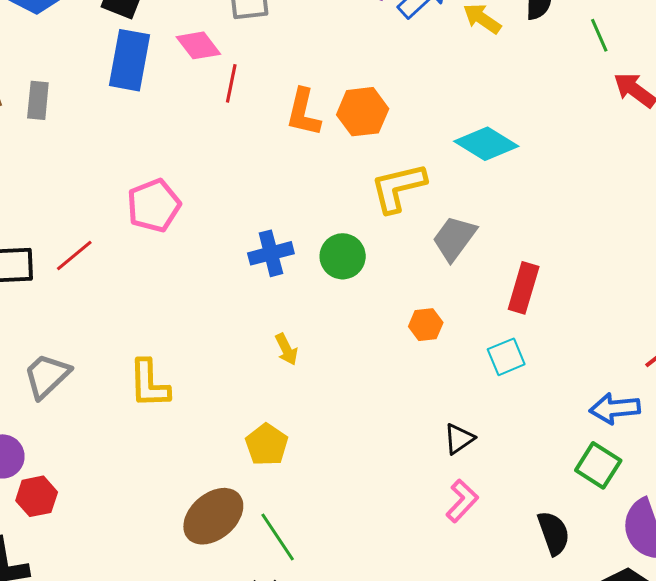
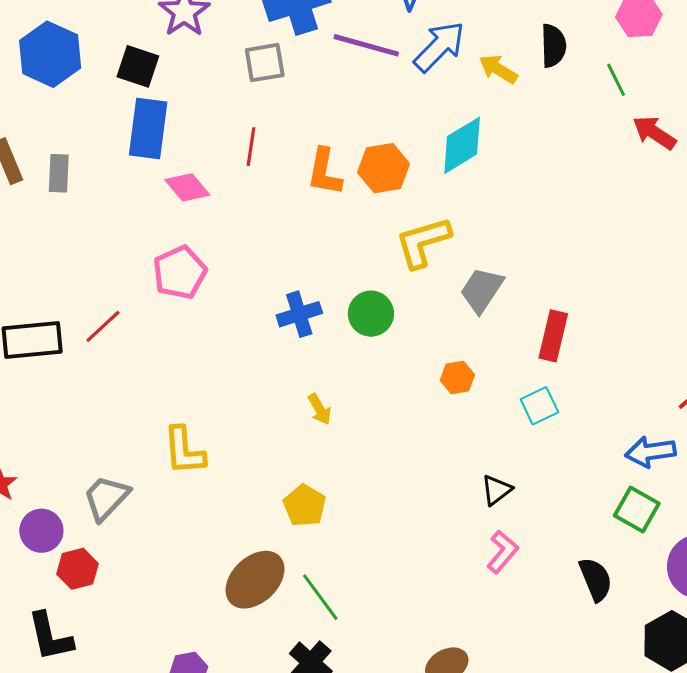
pink diamond: (198, 45) -> (187, 187), moved
cyan diamond: (486, 144) -> (462, 145), moved, turned -60
gray trapezoid: (47, 376) -> (106, 498), moved

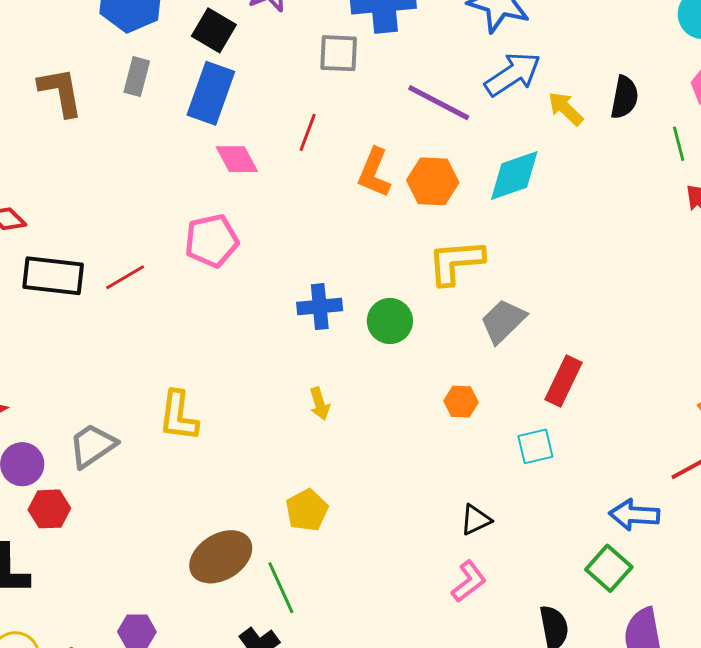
purple line: (366, 45) -> (439, 103), moved
gray rectangle: (59, 173) -> (137, 77), moved
yellow pentagon: (305, 506) -> (307, 510), moved

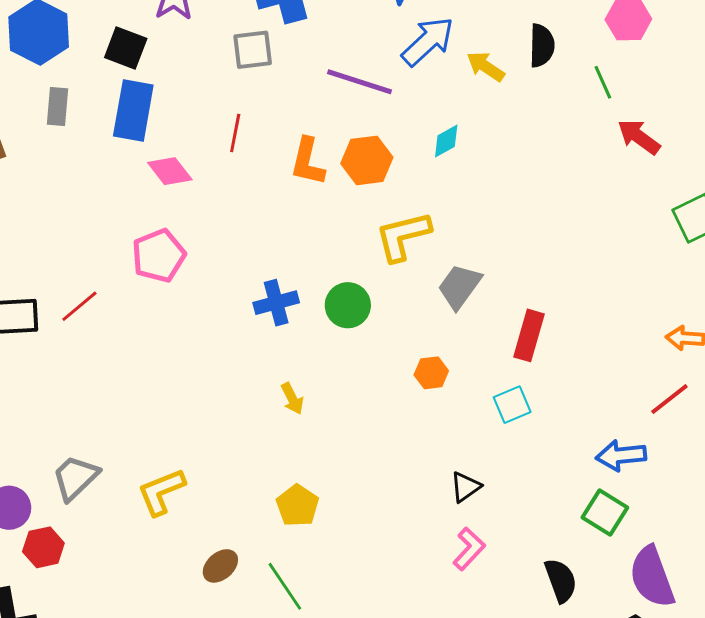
cyan diamond: (514, 176) -> (446, 141), size x0.6
yellow L-shape: (179, 416) -> (161, 492), moved, turned 70
brown ellipse: (221, 557) -> (220, 566), size x0.6

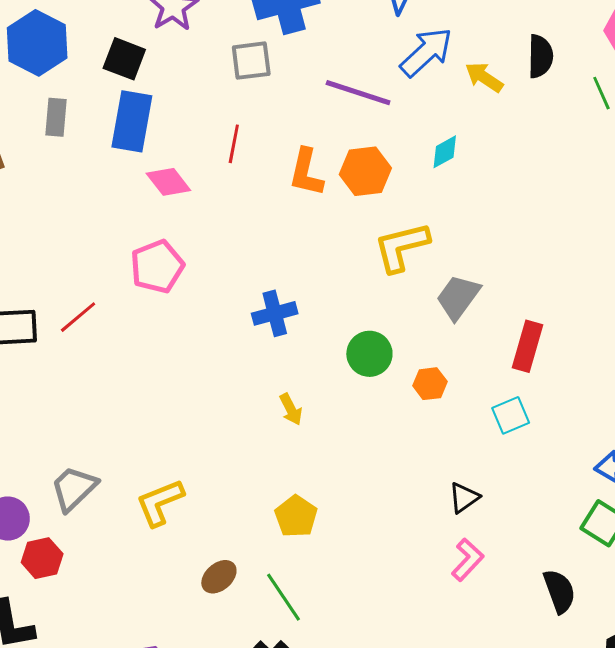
green circle: (348, 305) -> (369, 354), moved

